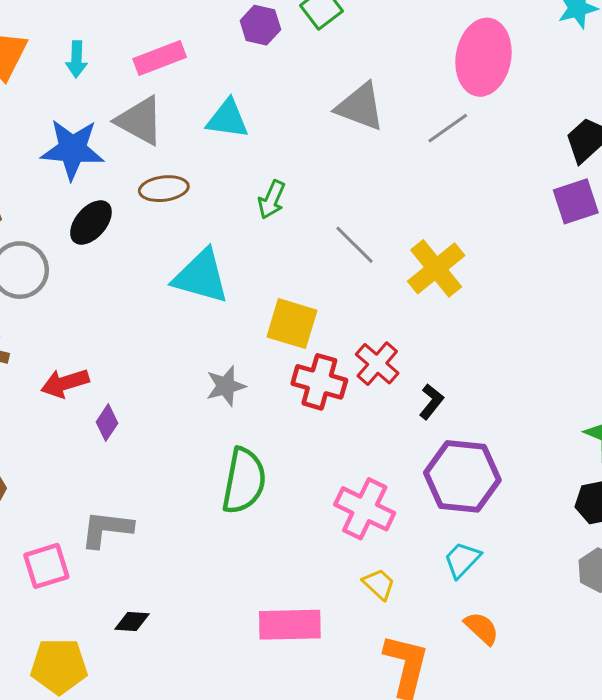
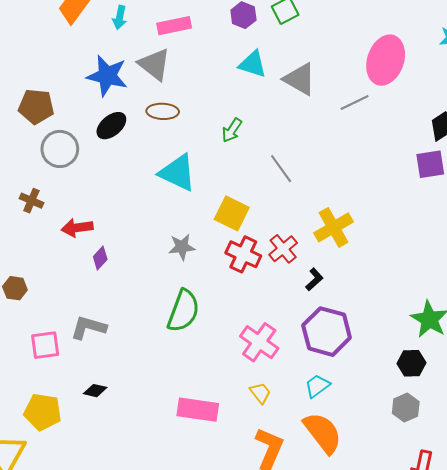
cyan triangle: (227, 119) -> (253, 64), moved
yellow cross: (436, 268) -> (334, 227), moved
orange semicircle: (482, 628) -> (323, 433), size x1.8

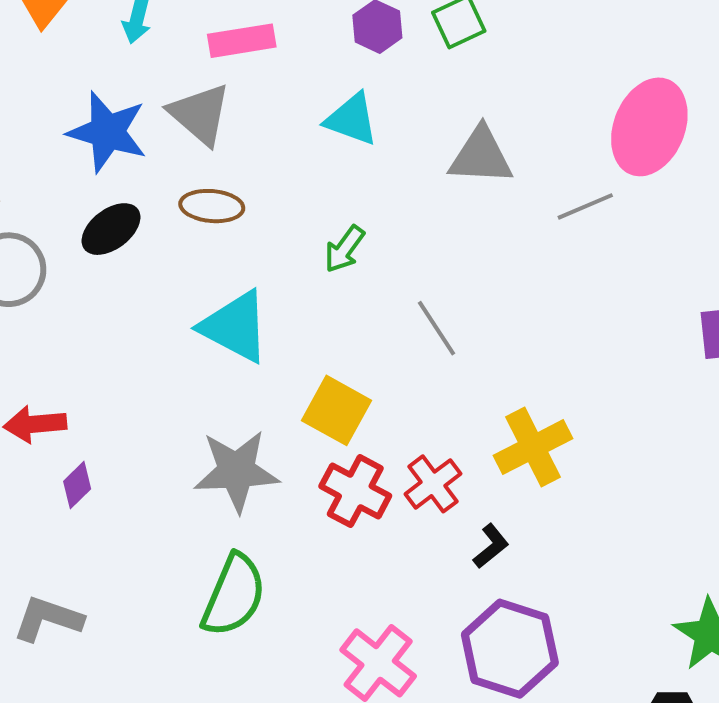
cyan triangle: (253, 64) -> (352, 119), moved
gray triangle: (300, 79) -> (481, 156), turned -30
gray star: (182, 247) -> (236, 471), size x1.6

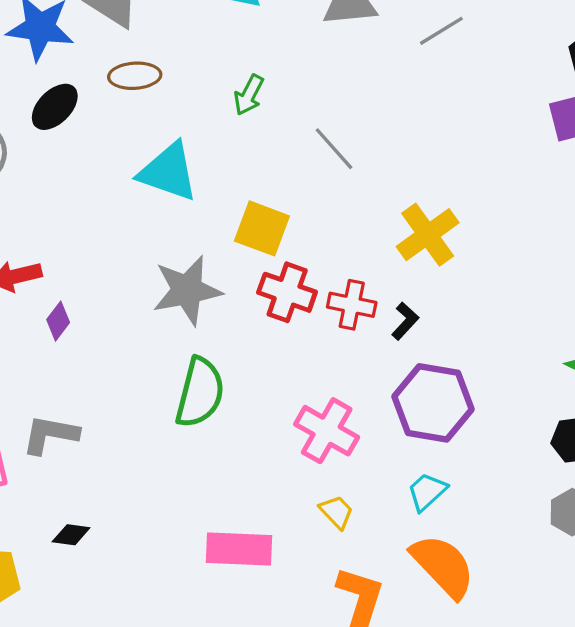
red cross: (433, 484) -> (352, 305), moved, turned -33

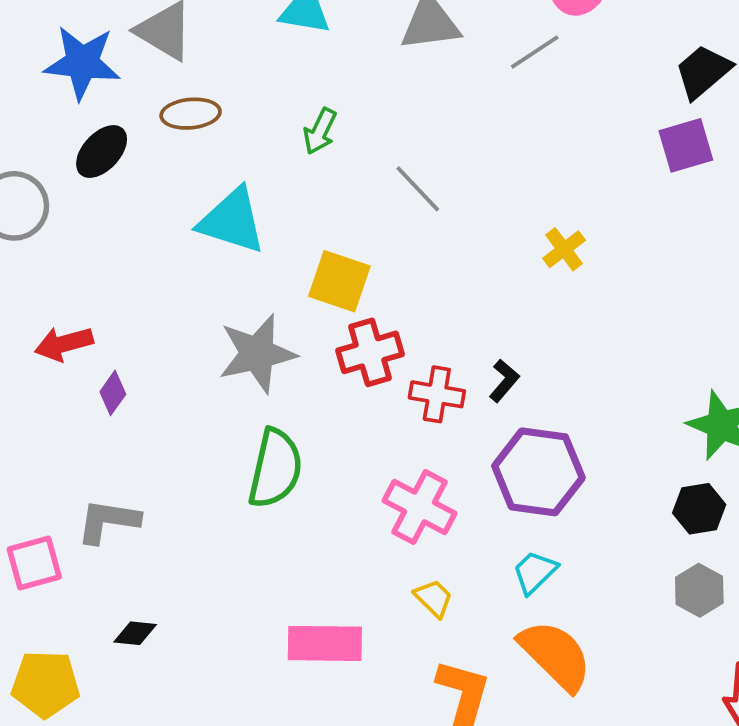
yellow cross: (428, 235) -> (564, 249), moved, size x0.6
red cross: (287, 292) -> (370, 352), turned -34
red cross: (352, 305) -> (437, 394), moved

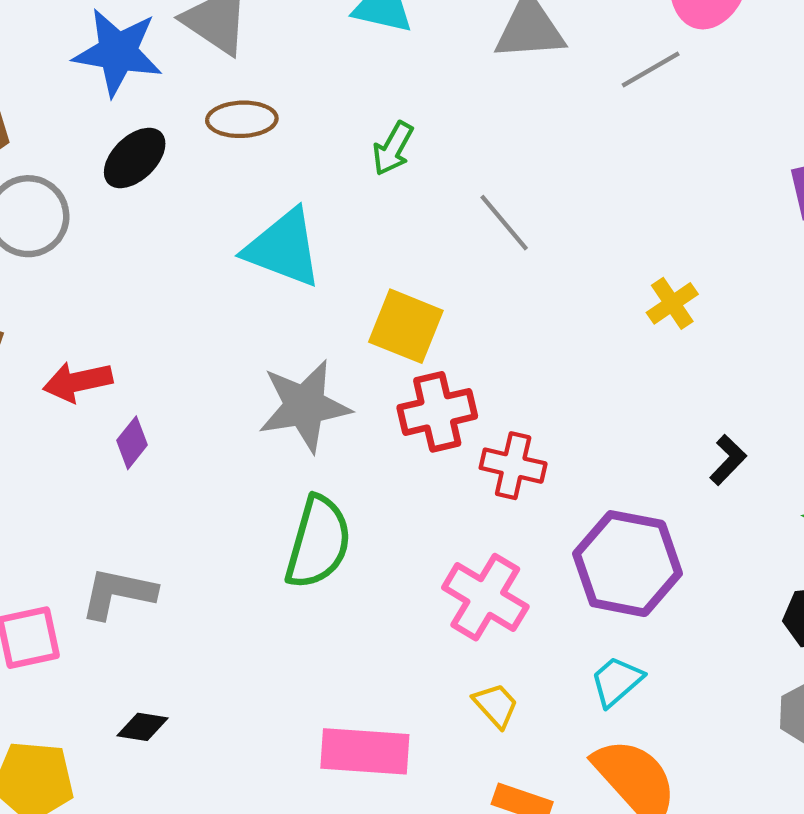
black L-shape: (504, 381) -> (728, 460), moved

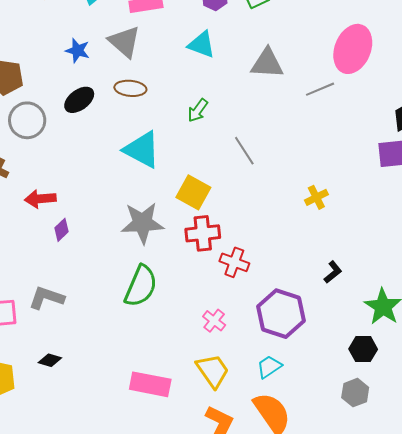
blue star: (118, 52) -> (78, 51), size x0.6
pink cross: (485, 597) -> (214, 321), size x0.6
yellow trapezoid: (496, 705) -> (213, 371), size x1.6

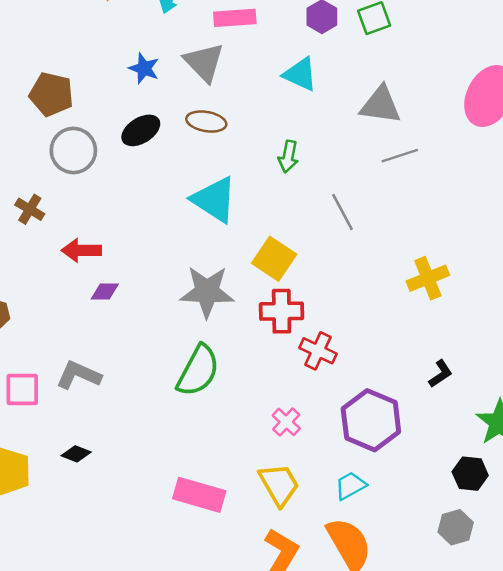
gray line: (320, 89) -> (400, 156), moved
green arrow: (198, 110) -> (288, 156), turned -30
yellow cross: (316, 197) -> (428, 278), size x1.4
purple diamond: (62, 230) -> (105, 292), turned 40

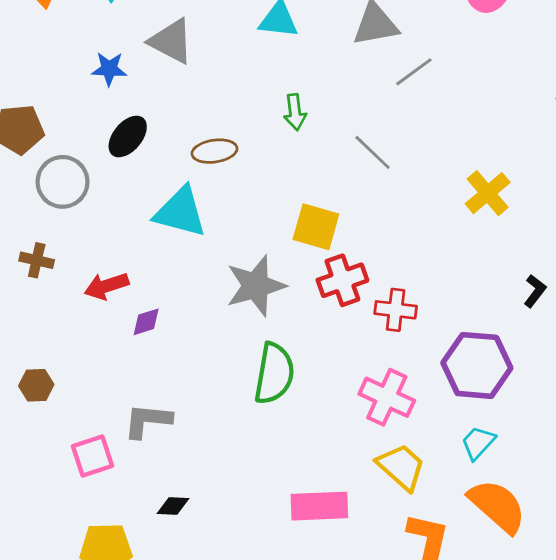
brown ellipse: (206, 122) -> (214, 151), moved
cyan triangle: (214, 200) -> (180, 212), moved
pink cross: (286, 422) -> (387, 397), size x1.6

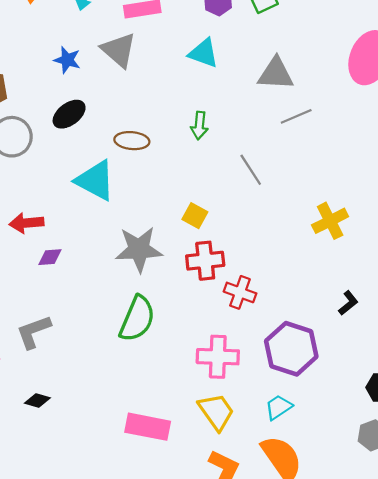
yellow square: (316, 227) -> (195, 216), size x0.7
pink cross: (387, 397) -> (218, 357), turned -36
gray L-shape: (148, 421) -> (33, 332), turned -39

